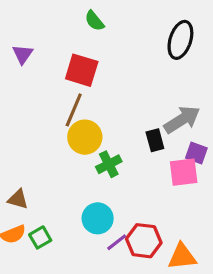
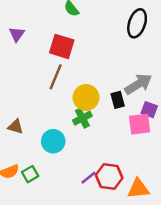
yellow circle: (85, 137) -> (86, 97), moved
brown triangle: (18, 199) -> (16, 127), moved
cyan circle: (98, 218) -> (53, 141), moved

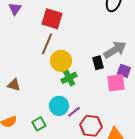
yellow circle: (86, 97) -> (61, 61), moved
cyan circle: (53, 141) -> (59, 106), moved
green square: (30, 174) -> (39, 124), moved
purple line: (88, 178) -> (74, 112), moved

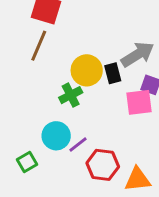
yellow circle: (61, 61) -> (87, 70), moved

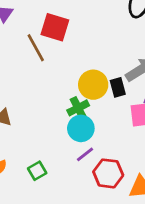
brown line: (39, 46) -> (36, 48), moved, turned -52
cyan circle: (56, 136) -> (81, 128), moved

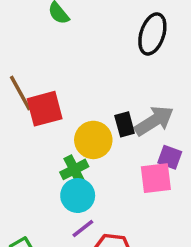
red square: (55, 27) -> (45, 109), moved, turned -32
black rectangle: (118, 87) -> (125, 124), moved

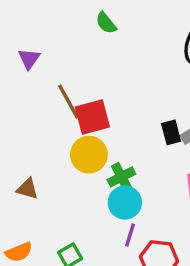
yellow circle: (93, 140) -> (89, 155), moved
purple line: (83, 229) -> (130, 235), turned -35

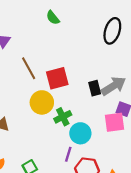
red square: (92, 117) -> (57, 78), moved
cyan circle: (125, 203) -> (80, 133), moved

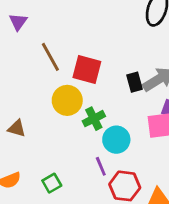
red square: (57, 78) -> (87, 69), turned 30
purple line: (68, 154) -> (101, 166), turned -40

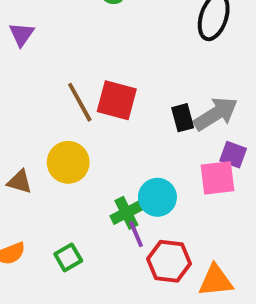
brown line: (50, 57) -> (80, 102), moved
yellow circle: (67, 100) -> (68, 162), moved
green cross: (94, 119) -> (126, 213), moved

